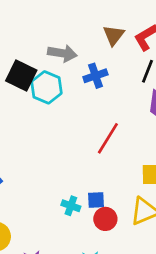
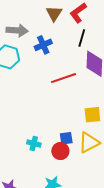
red line: (108, 138) -> (63, 78), moved, turned 45
blue square: (96, 200) -> (66, 138), moved

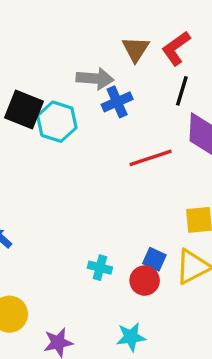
gray arrow: (17, 30) -> (95, 79), moved
blue square: (66, 138) -> (154, 259), turned 32

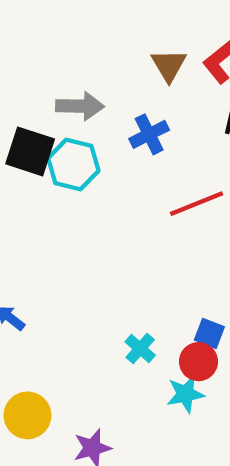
gray arrow: (95, 79) -> (80, 106), moved
cyan cross: (100, 268) -> (140, 349), turned 30
cyan star: (131, 337) -> (185, 394), moved

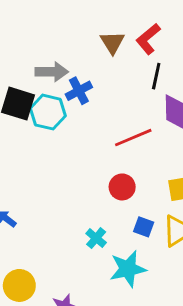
blue cross: (149, 134) -> (79, 91), moved
red circle: (198, 362) -> (122, 187), moved
cyan star: (185, 394) -> (128, 269), size x1.4

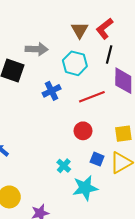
blue cross: (79, 91) -> (52, 91), moved
cyan hexagon: (48, 112) -> (75, 63), moved

